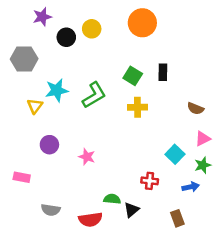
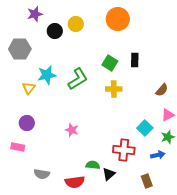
brown semicircle: (195, 108) -> (162, 90), turned -72
purple circle: (49, 145) -> (27, 123), moved
red cross: (150, 181) -> (124, 150), size x1.5

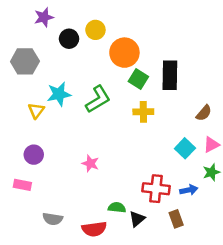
orange circle: (118, 19) -> (124, 53), moved
black rectangle: (135, 60) -> (170, 75), size x1.6
cyan square: (145, 128) -> (185, 148), moved
blue arrow: (158, 155) -> (189, 190), moved
brown rectangle: (147, 181) -> (176, 219), moved

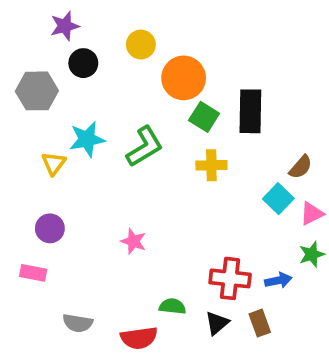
black circle: (69, 39) -> (83, 63), moved
cyan square: (185, 148) -> (278, 199), moved
black triangle: (137, 219) -> (217, 323), moved

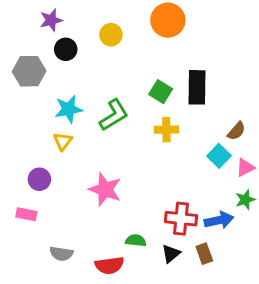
orange circle: (184, 78) -> (168, 20), moved
yellow triangle: (54, 163) -> (63, 141), moved
pink star: (133, 241) -> (105, 189), size x1.6
blue arrow: (278, 280) -> (219, 220), size x1.4

